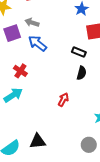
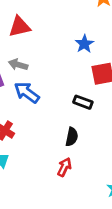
black semicircle: (81, 73) -> (72, 137), moved

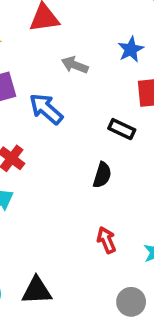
gray arrow: (18, 65) -> (75, 65), moved
red arrow: (64, 167) -> (106, 240), moved, turned -54

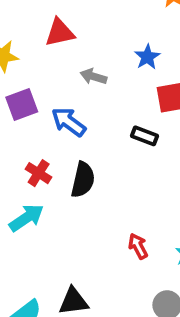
black semicircle: (102, 175) -> (83, 180), moved, size x1.4

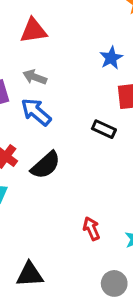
gray arrow: (93, 76) -> (35, 77), moved
black semicircle: (83, 180) -> (46, 165), turned 32

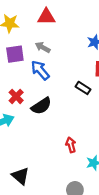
red arrow: (91, 229) -> (71, 145), moved
black triangle: (30, 274) -> (20, 176), turned 36

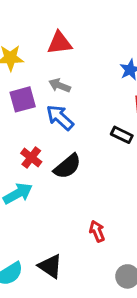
red arrow: (71, 145) -> (97, 231), moved

